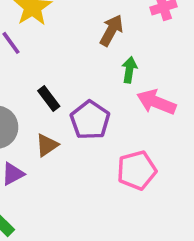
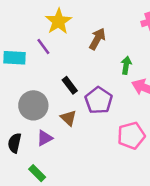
brown arrow: (111, 30) -> (97, 39), moved
brown triangle: (47, 145) -> (68, 118), turned -42

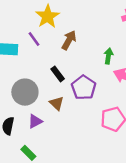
brown arrow: (97, 39) -> (69, 40), moved

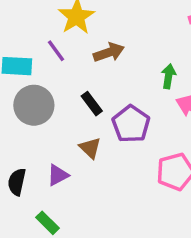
brown arrow: (69, 40) -> (109, 52), turned 42
gray circle: (25, 92) -> (34, 105), moved

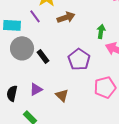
black rectangle: (92, 104) -> (43, 56), moved
brown triangle: (90, 148) -> (62, 95), moved

